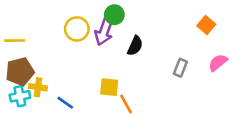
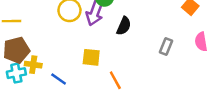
pink semicircle: (218, 63) -> (201, 42), turned -60
yellow square: (109, 87) -> (91, 57), moved

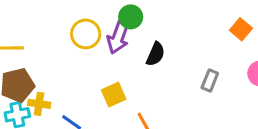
yellow square: (91, 57) -> (114, 95), turned -30

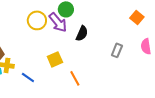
purple arrow: (118, 37) -> (58, 22), turned -60

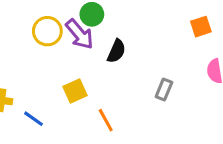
orange square: (137, 17) -> (201, 27), turned 32
gray rectangle: (117, 50) -> (164, 89), moved

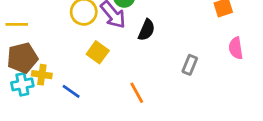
yellow square: (75, 91) -> (98, 52), moved, turned -30

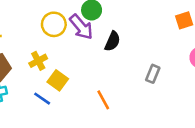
yellow square: (98, 52) -> (58, 80), moved
yellow cross: (42, 75) -> (38, 61), moved, turned -36

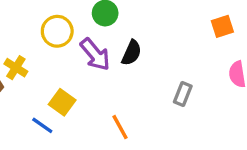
purple arrow: (81, 27) -> (95, 54), moved
yellow cross: (38, 61) -> (16, 68), moved, turned -30

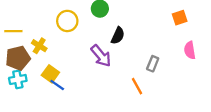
purple arrow: (95, 54) -> (101, 56), moved
yellow square: (62, 102) -> (50, 74), moved
orange line: (120, 127) -> (137, 86), moved

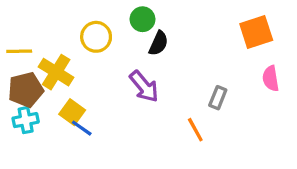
orange square: (180, 18) -> (256, 32), size x1.5
black semicircle: (118, 36) -> (159, 43), moved
yellow cross: (39, 46) -> (56, 72), size x1.5

